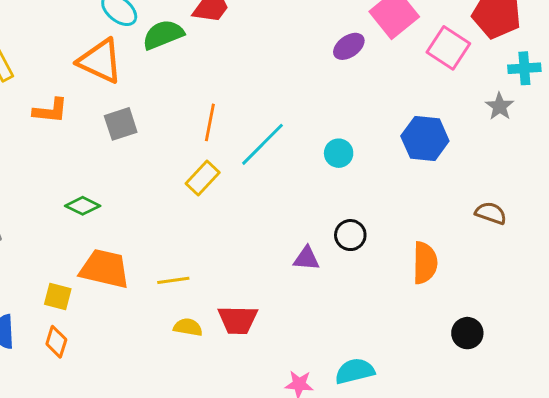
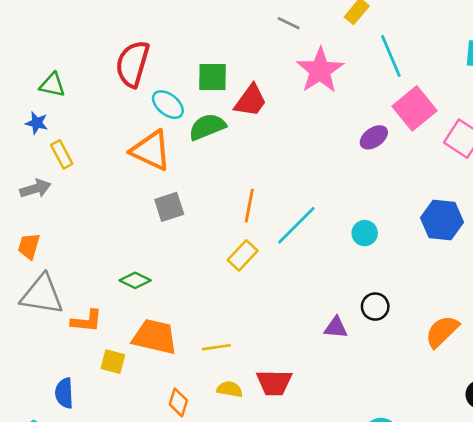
orange L-shape: (50, 111) -> (87, 321), moved
orange semicircle: (425, 263) -> (442, 331), turned -135
orange diamond: (56, 342) -> (178, 402), moved

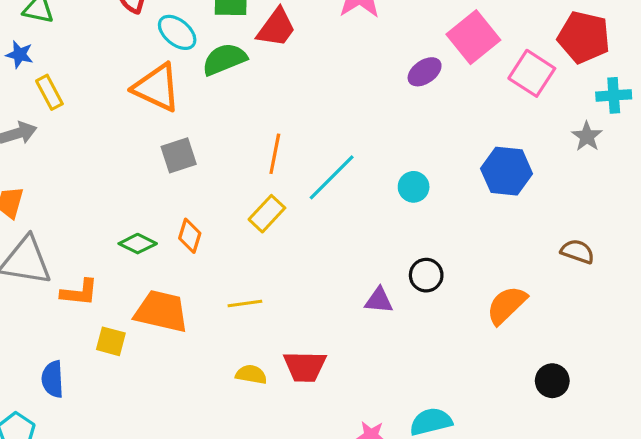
yellow line: (216, 347) -> (245, 303), moved
orange diamond: (178, 402) -> (190, 236), moved

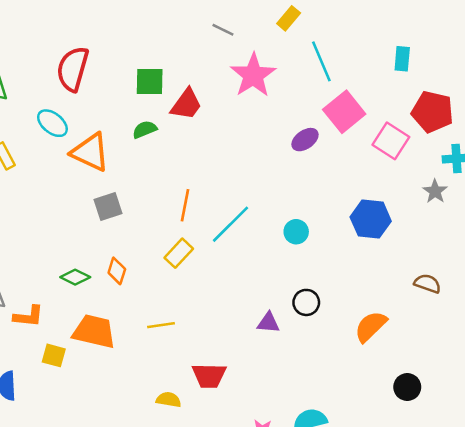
cyan ellipse: (177, 32) -> (52, 123), moved
green semicircle: (224, 59) -> (145, 129), size x0.7
yellow semicircle: (251, 374) -> (169, 400), moved

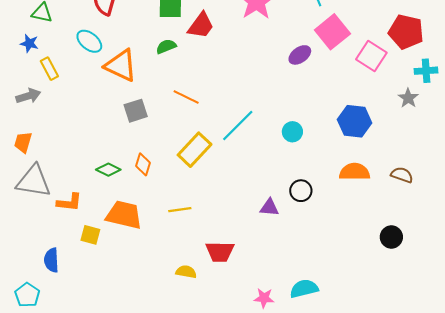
orange line: (185, 205) -> (186, 97), moved, turned -75
yellow rectangle: (179, 253) -> (195, 150), size x1.4
orange semicircle: (371, 326) -> (355, 172), moved, turned 44
black circle: (407, 387) -> (391, 237), moved

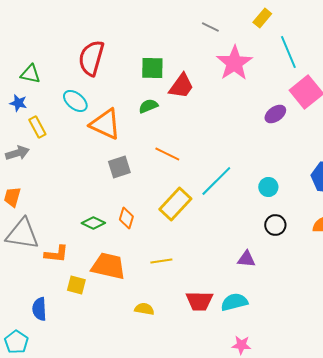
black circle: (301, 191) -> (275, 225), moved
yellow semicircle: (186, 272) -> (144, 309), moved
cyan semicircle: (304, 289) -> (234, 302), moved

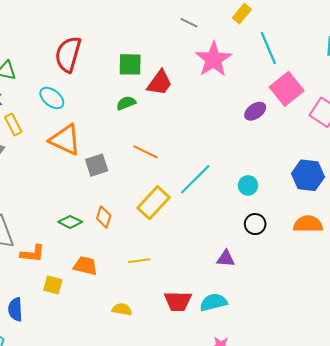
orange triangle: (105, 124) -> (65, 140), moved
orange trapezoid: (108, 266) -> (85, 266), size x0.7

